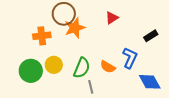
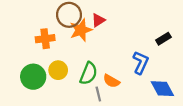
red triangle: (112, 18) -> (98, 20), moved
orange semicircle: (108, 67) -> (111, 81), moved

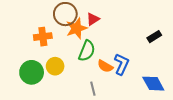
blue L-shape: (141, 63) -> (122, 64), moved
green semicircle: (89, 73) -> (87, 51), moved
orange semicircle: (111, 81) -> (105, 66), moved

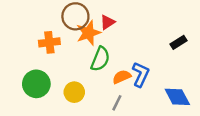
yellow circle: (55, 66) -> (74, 92), moved
orange semicircle: (105, 66) -> (122, 77), turned 126
gray line: (93, 89) -> (117, 103), moved, turned 40

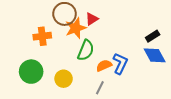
blue diamond: (177, 97) -> (155, 55), moved

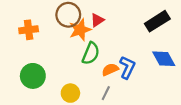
orange cross: (42, 36) -> (29, 30), moved
black rectangle: (153, 36) -> (157, 21), moved, size x1.6
yellow circle: (64, 79) -> (70, 93), moved

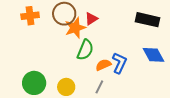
black rectangle: (157, 21) -> (148, 20), turned 45
orange cross: (29, 30) -> (30, 16), moved
green circle: (33, 76) -> (34, 83), moved

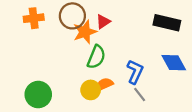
orange semicircle: (103, 65) -> (104, 84), moved
yellow circle: (66, 87) -> (91, 90), moved
gray line: (99, 87) -> (140, 95), moved, turned -64

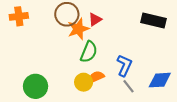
orange cross: (34, 18) -> (19, 16), moved
blue diamond: (174, 63) -> (160, 80), moved, turned -65

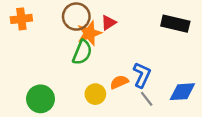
green semicircle: (89, 52) -> (82, 52), moved
orange semicircle: (96, 77) -> (119, 82), moved

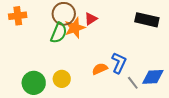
green semicircle: (82, 52) -> (59, 33), moved
yellow circle: (95, 94) -> (62, 79), moved
gray line: (147, 99) -> (133, 83), moved

